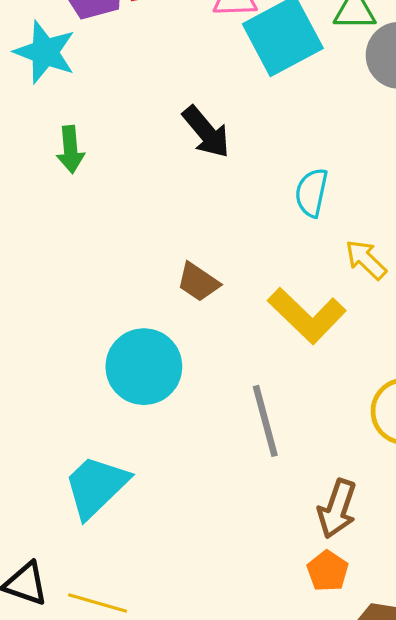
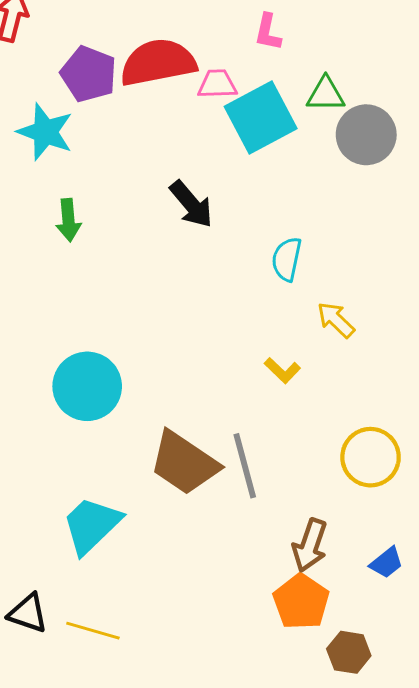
brown trapezoid: (198, 282) -> (184, 463), moved, size x1.8
yellow L-shape: (307, 316) -> (282, 370), size x0.5
cyan circle: (144, 367) -> (87, 386), moved
orange pentagon: (328, 571) -> (301, 602), size x1.5

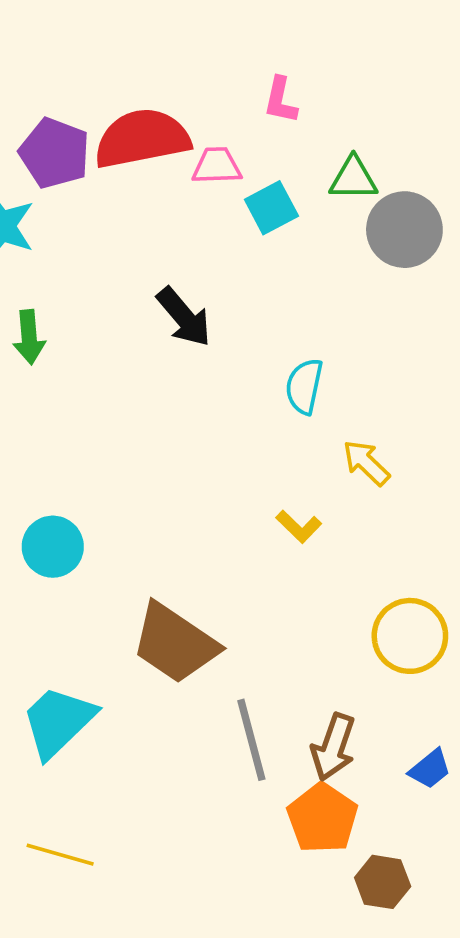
cyan square: (261, 117) -> (271, 208), size x0.6
cyan circle: (87, 386) -> (53, 547), size x0.7
gray line: (245, 466) -> (251, 740), moved

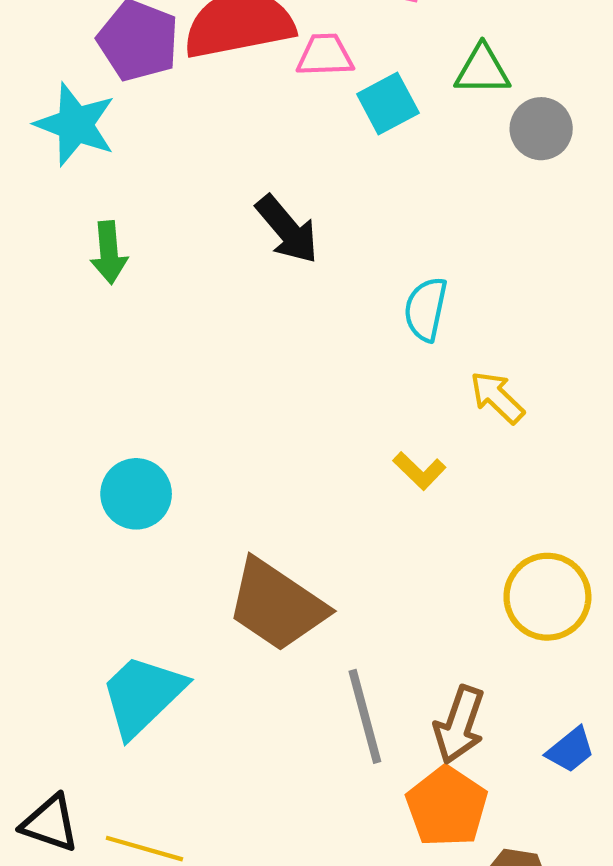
gray circle: (404, 230) -> (541, 129), size x0.7

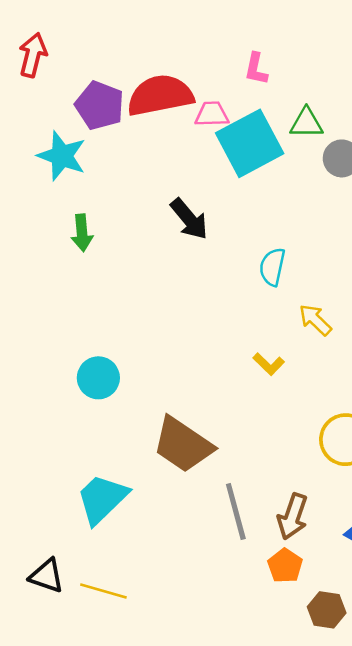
cyan square: (388, 103) -> (250, 143), size x1.8
orange pentagon: (447, 807) -> (285, 566), size x0.7

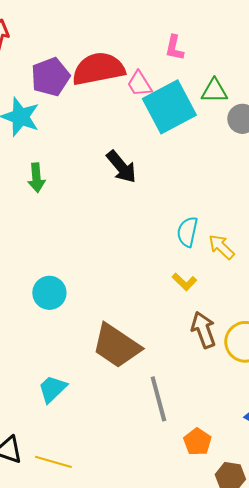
purple pentagon: (100, 105) -> (50, 77), turned 30
pink trapezoid: (212, 114) -> (139, 84), turned -120
cyan semicircle: (272, 267) -> (187, 232), moved
cyan trapezoid: (102, 499) -> (52, 389), size x0.7
brown arrow: (293, 517) -> (203, 330), moved, turned 141

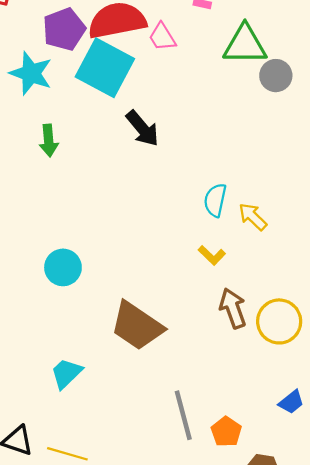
green triangle: (214, 91) -> (245, 45), size x1.5
cyan square: (169, 107) -> (105, 68), moved, turned -34
gray line: (158, 399) -> (183, 415), moved

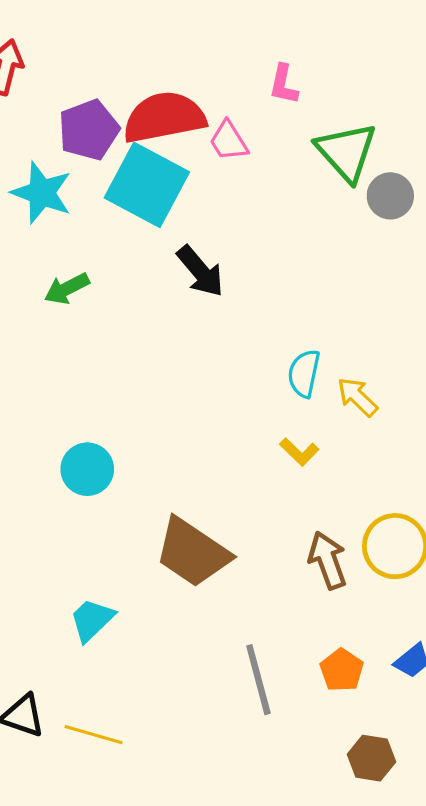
green triangle: (245, 45) -> (346, 152), turned 48
green arrow: (49, 141) -> (67, 289), turned 68
brown arrow: (233, 308) -> (328, 560), moved
orange pentagon: (226, 432) -> (342, 670), moved

